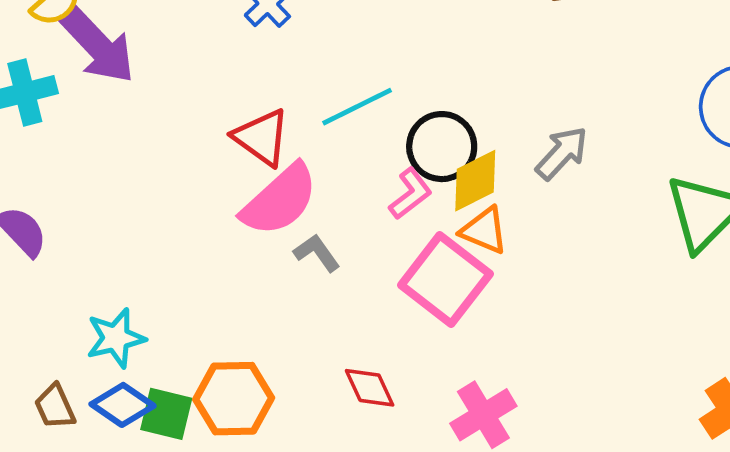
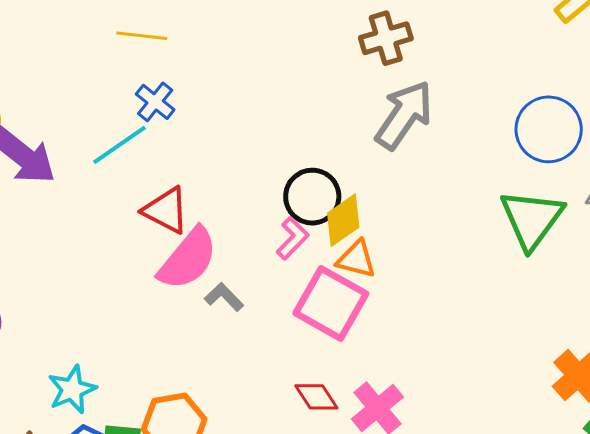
cyan line: (357, 107) -> (119, 145), moved
gray arrow: (562, 153) -> (404, 115), moved, size x1.5
red diamond: (370, 388) -> (316, 397), moved

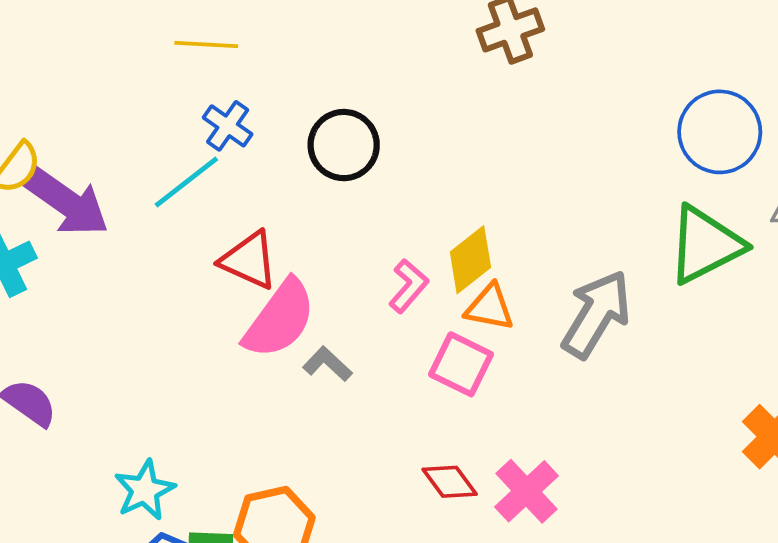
gray arrow: (404, 115) -> (596, 314), moved
black circle: (312, 197) -> (344, 145), moved
green triangle: (532, 219) -> (705, 245), turned 30
pink square: (331, 303) -> (461, 364), size x0.7

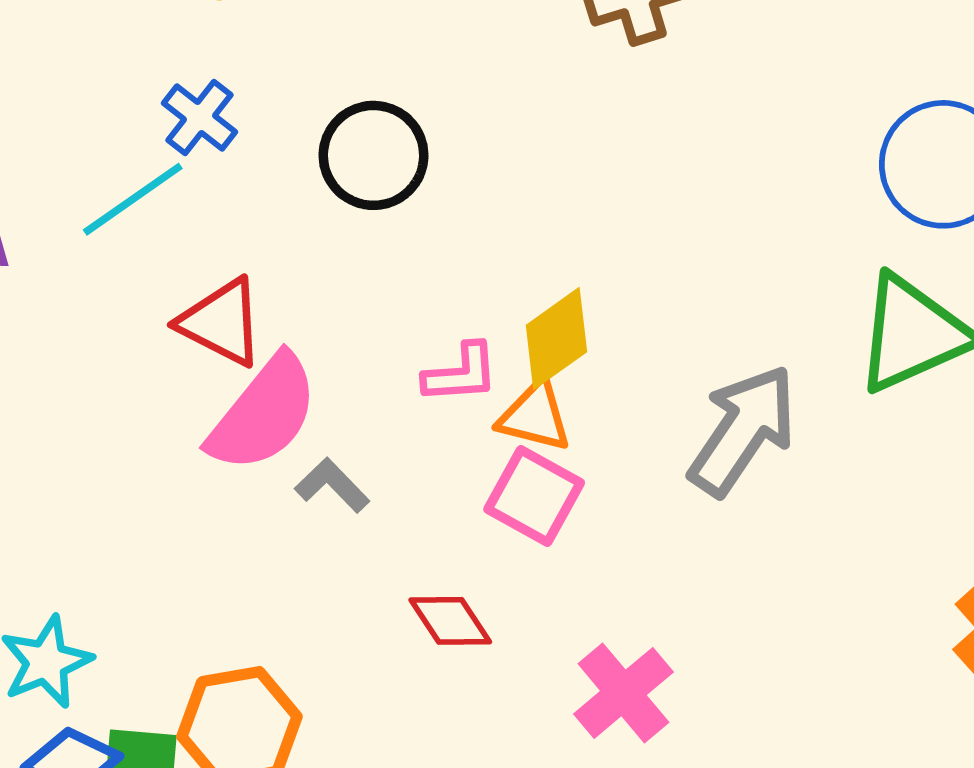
pink L-shape: (409, 286) -> (461, 373), turned 42
orange triangle: (490, 307) -> (535, 416), moved
red diamond: (450, 482) -> (450, 621), moved

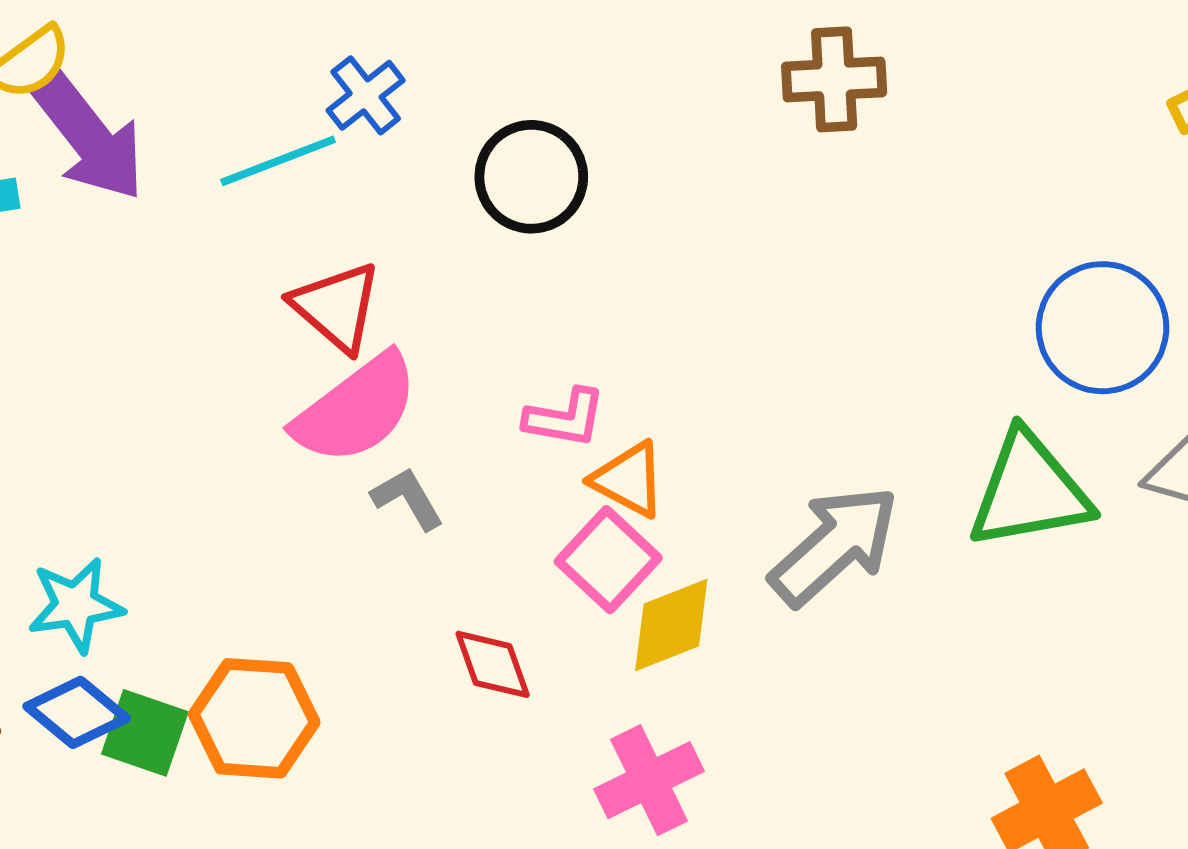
yellow diamond: (556, 339) -> (671, 625), moved

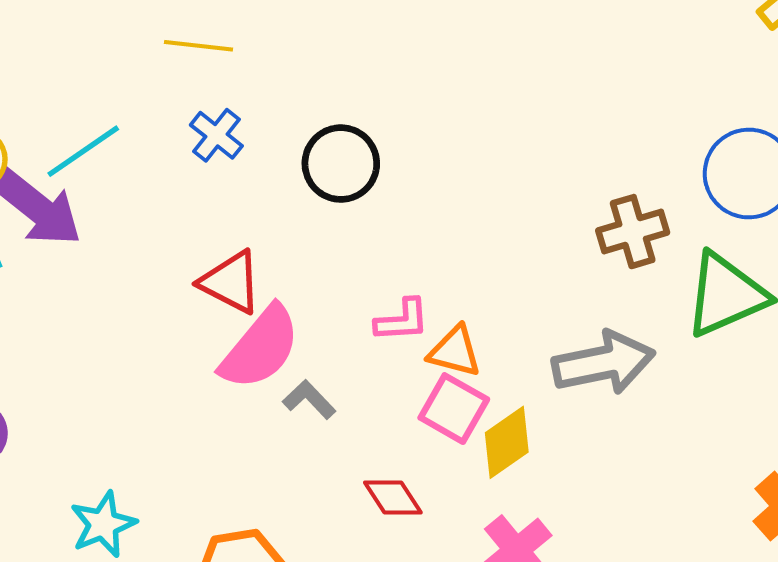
brown cross: (834, 79) -> (633, 232), moved
cyan line: (278, 161) -> (83, 151), moved
gray arrow: (834, 545) -> (604, 363), turned 44

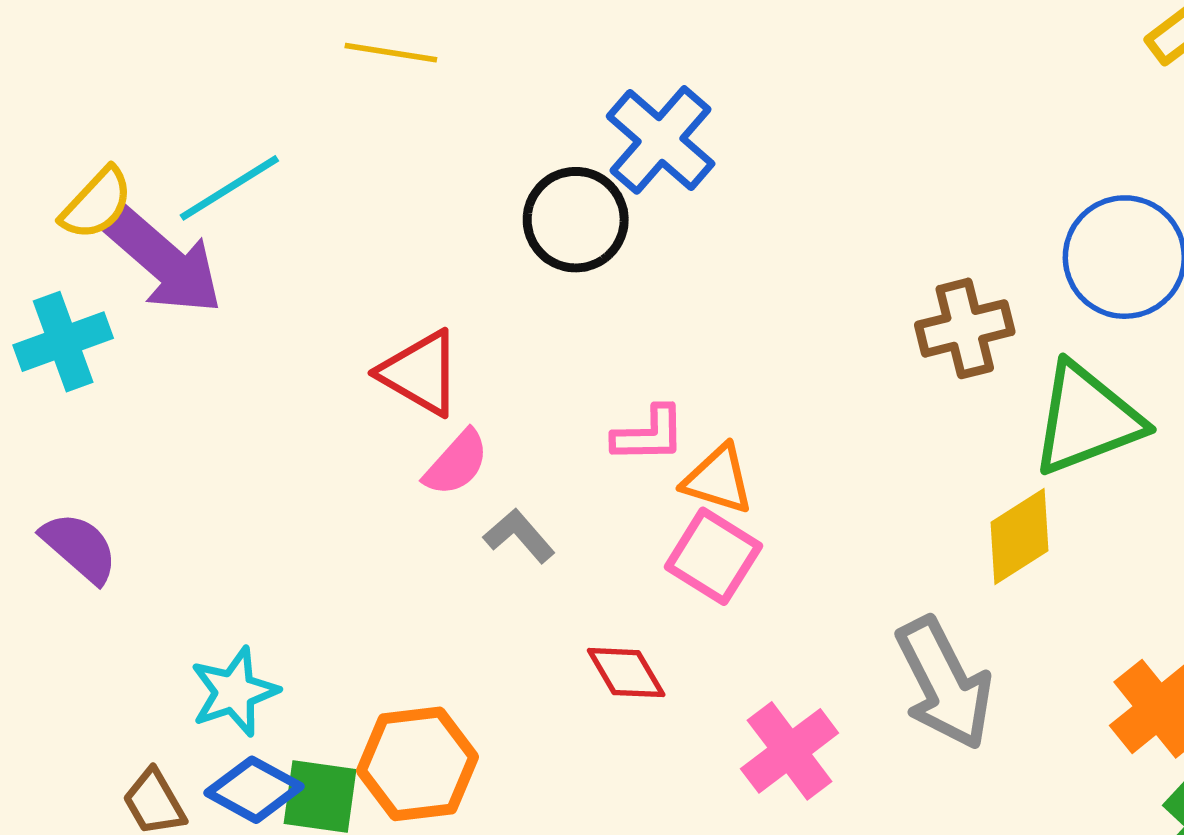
blue cross: (216, 135) -> (661, 140), moved, size x1.5
pink semicircle: (260, 348) -> (456, 463), size x0.6
gray arrow: (604, 363) -> (944, 683), moved, turned 72
yellow diamond: (507, 442) -> (1020, 536), moved

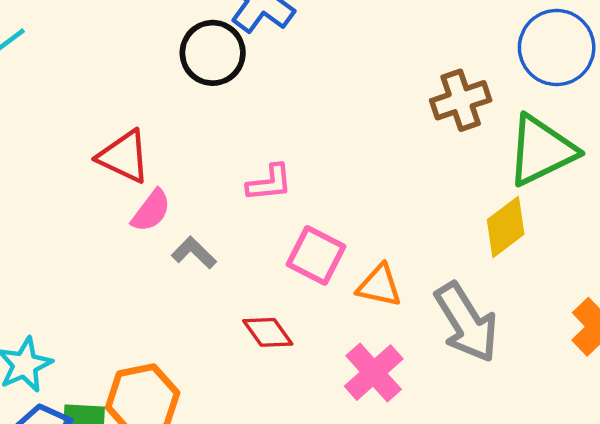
orange triangle: (718, 479) -> (379, 286), moved

